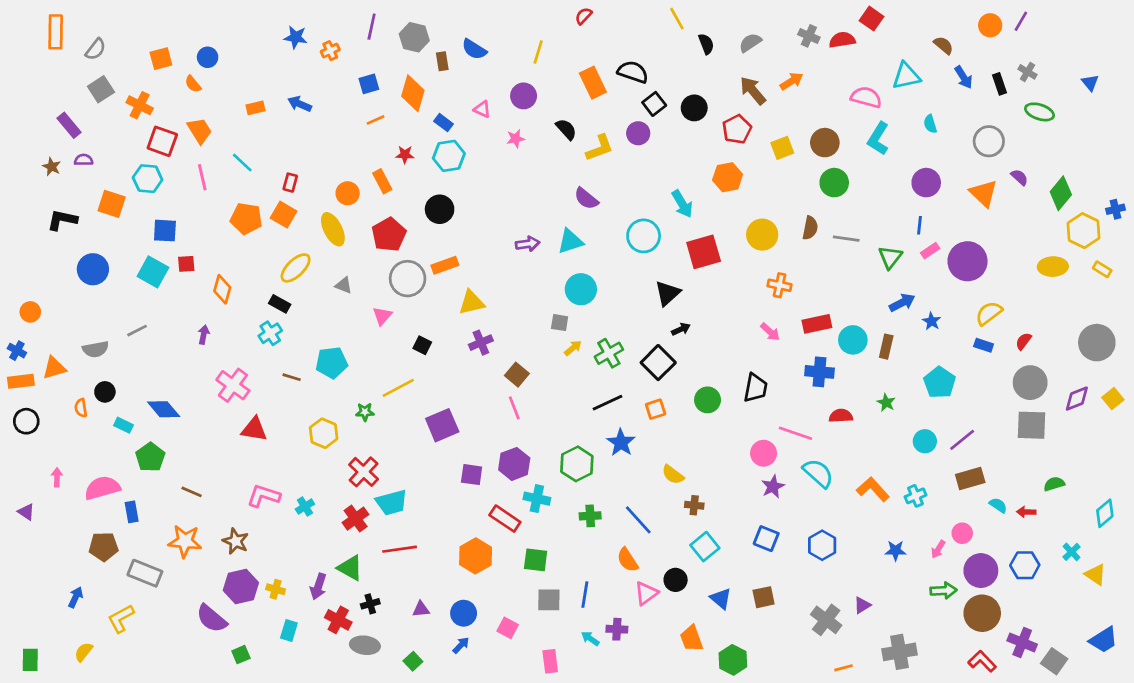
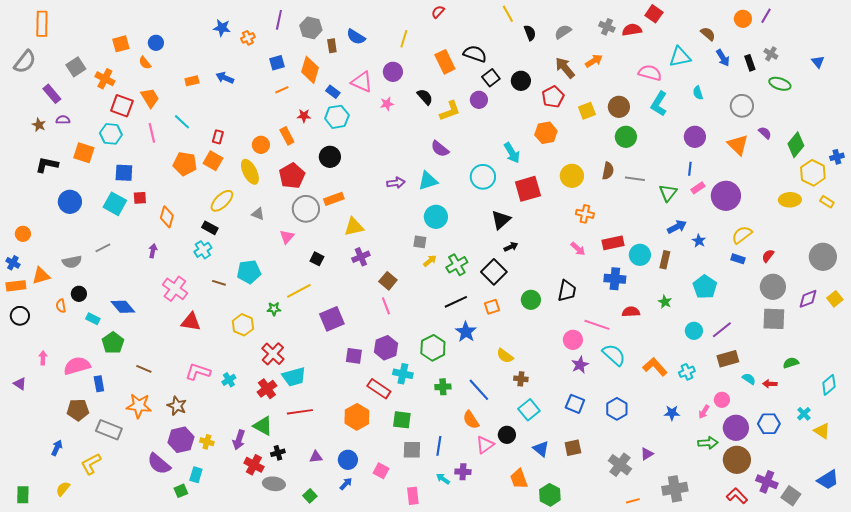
gray semicircle: (96, 49) -> (25, 62), moved, size x1.4
pink triangle: (482, 109) -> (362, 82), size x1.6
cyan rectangle: (289, 631) -> (196, 475), moved

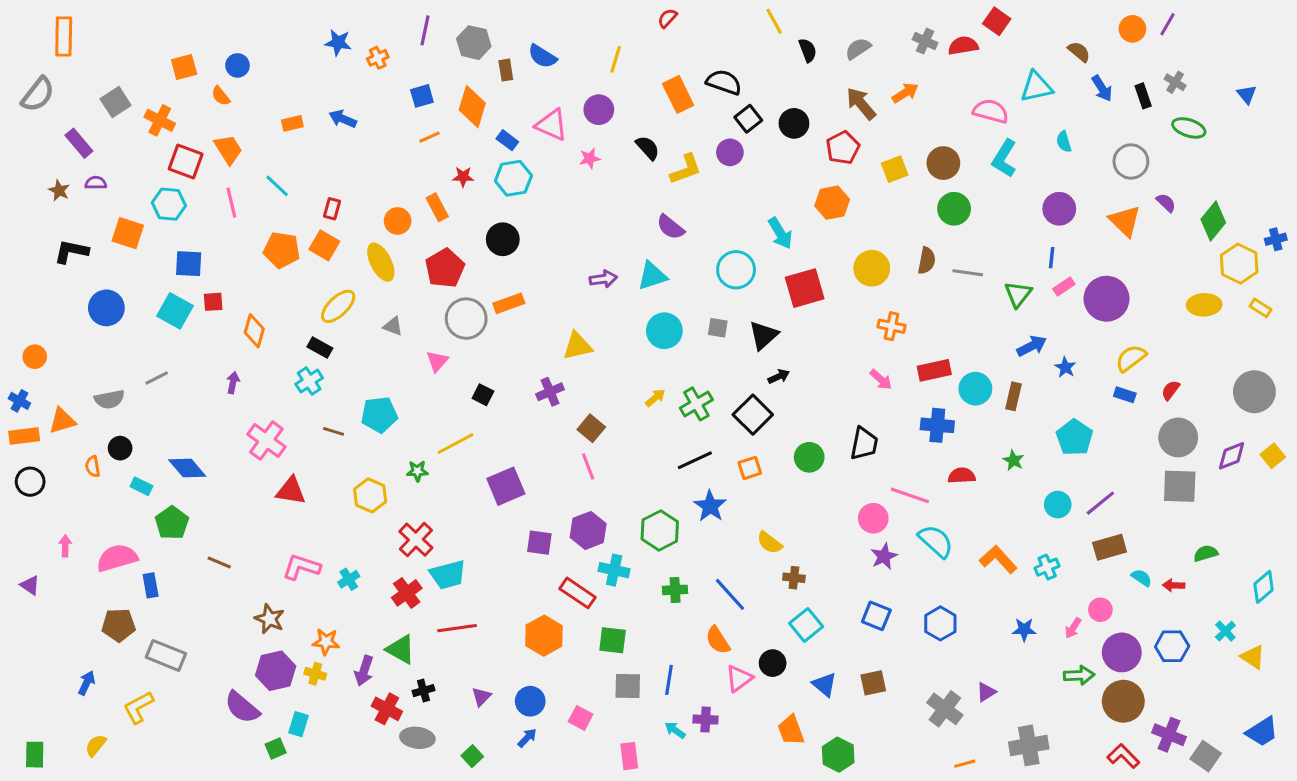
yellow triangle: (354, 227) -> (577, 346), moved
gray square: (420, 242) -> (718, 328), moved
orange star: (139, 406) -> (326, 642), moved, size x0.7
purple triangle: (316, 457) -> (481, 697), turned -40

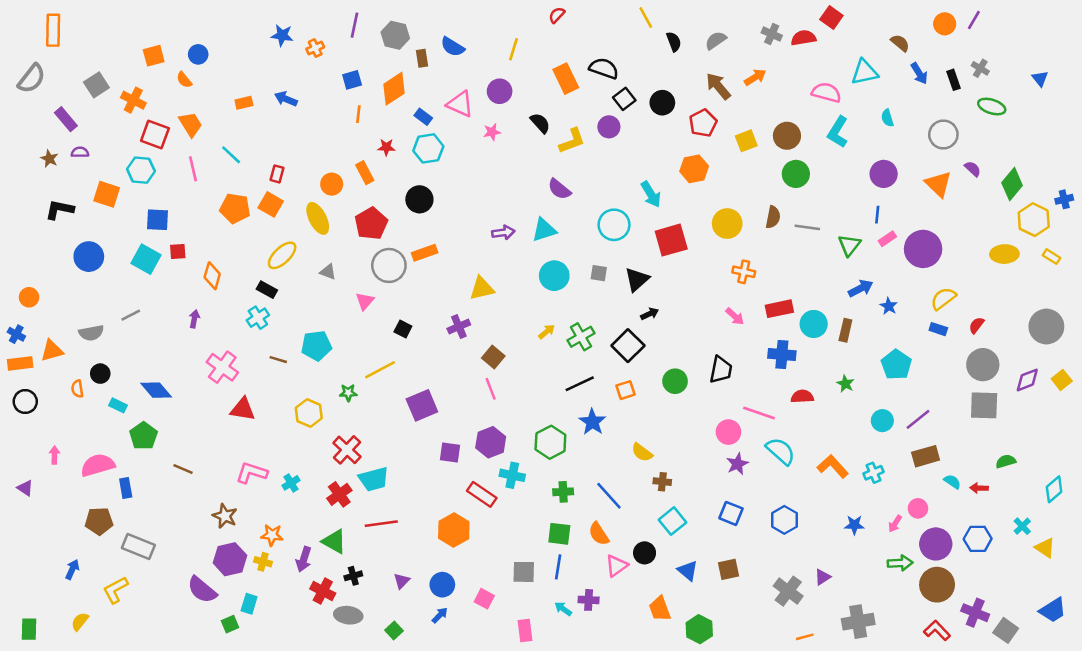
orange diamond: (472, 107) -> (394, 89), turned 40
orange line: (430, 137) -> (358, 114), turned -60
green square: (613, 640) -> (559, 534), moved

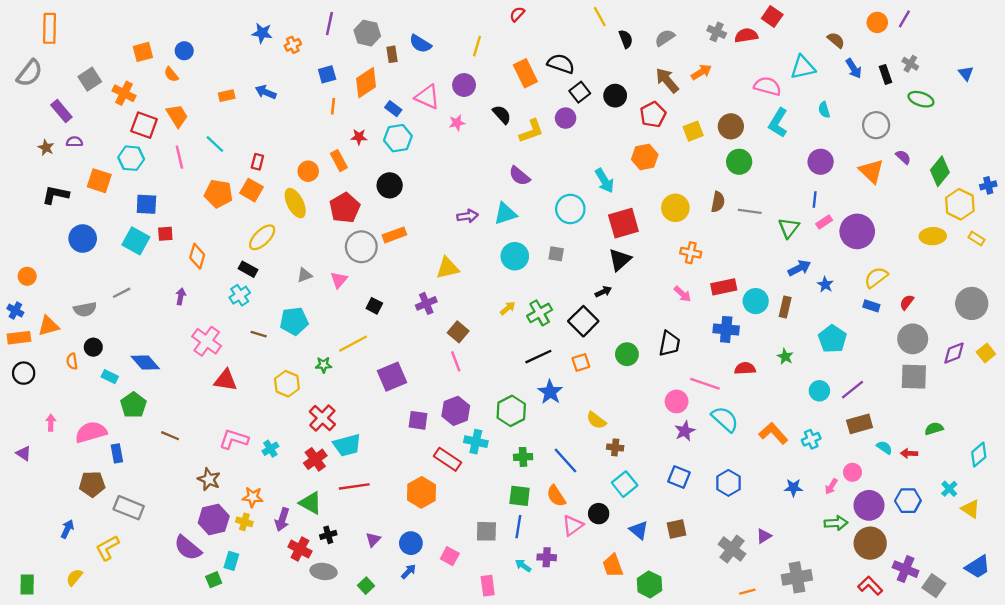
gray triangle: (328, 272) -> (305, 275), moved, turned -42
black triangle: (637, 279) -> (620, 260), moved

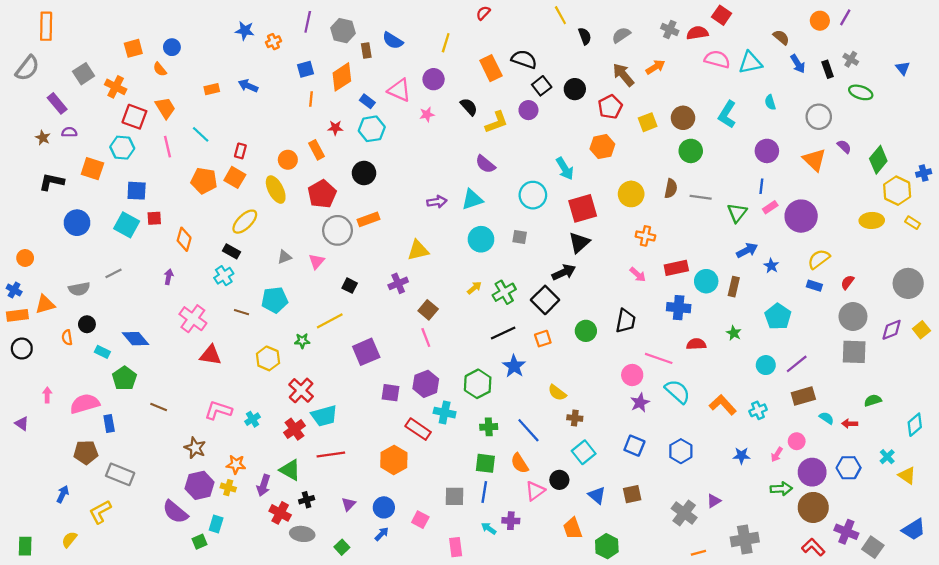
pink semicircle: (767, 86) -> (717, 59), moved
black arrow: (603, 292) -> (564, 272), size x1.5

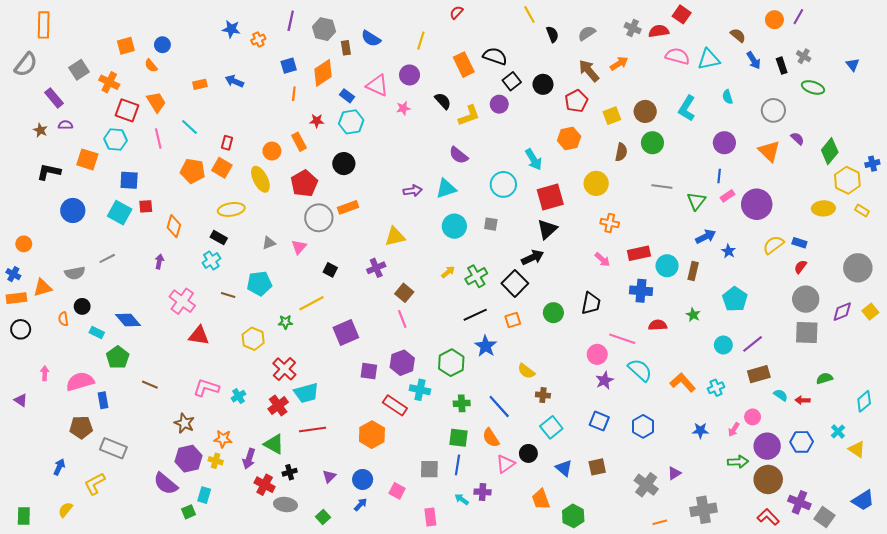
brown semicircle: (671, 188) -> (621, 152), moved
yellow ellipse: (245, 222) -> (231, 209), turned 35
blue rectangle: (814, 286) -> (799, 243), moved

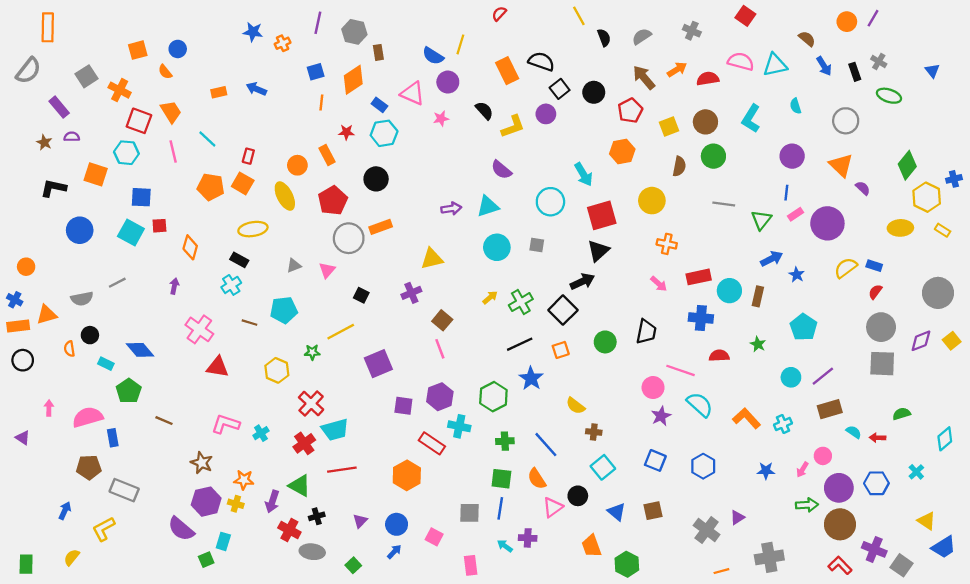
red semicircle: (659, 31) -> (708, 79), moved
blue semicircle: (371, 38) -> (433, 56), moved
purple semicircle: (797, 139) -> (863, 188), moved
yellow triangle: (857, 449) -> (927, 521), moved

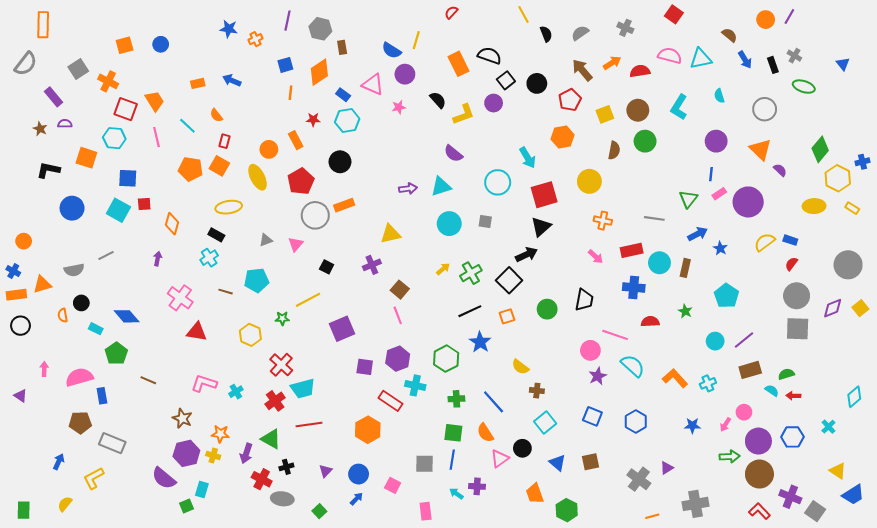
orange semicircle: (165, 72) -> (216, 115), moved
gray line: (724, 204) -> (654, 218), moved
green semicircle: (902, 414) -> (786, 374), moved

